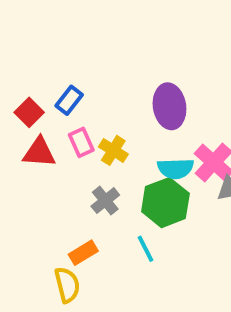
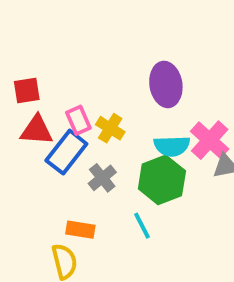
blue rectangle: (69, 100) -> (66, 152), moved, size x1.5
red square: (29, 112) -> (27, 90), turned 36
orange rectangle: (83, 253) -> (80, 230), turned 40

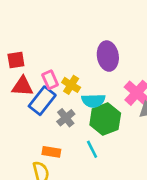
cyan semicircle: (172, 146) -> (93, 101), moved

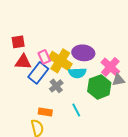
purple ellipse: (108, 56) -> (83, 53), moved, turned -75
yellow cross: (71, 85) -> (60, 61), size x1.6
green hexagon: (105, 119) -> (99, 87), moved

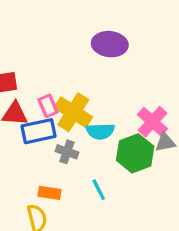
purple ellipse: (83, 53) -> (110, 44), moved
blue rectangle: (38, 73) -> (38, 131), turned 40
gray cross: (56, 86) -> (67, 152), turned -32

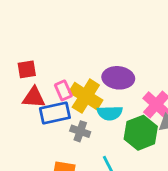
purple ellipse: (110, 44) -> (118, 78), moved

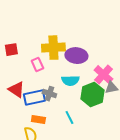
yellow cross: (86, 96) -> (53, 48), moved, turned -35
red triangle: (34, 98) -> (16, 90), moved, turned 30
blue rectangle: (55, 113) -> (34, 98), moved

